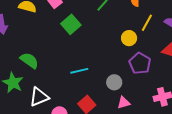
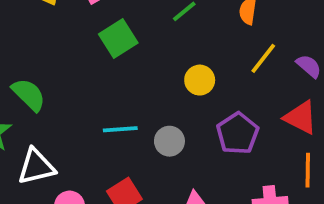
yellow circle: (129, 38) -> (200, 80), moved
gray circle: (114, 82) -> (169, 141), moved

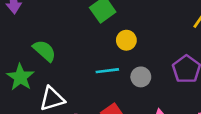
yellow circle: (200, 80) -> (126, 40), moved

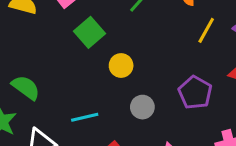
cyan line: (107, 71) -> (85, 117), moved

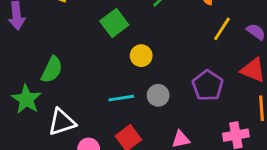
green semicircle: (26, 88) -> (52, 70), turned 76
cyan line: (85, 117) -> (121, 98), moved

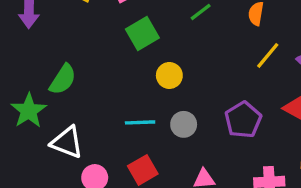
white triangle: (62, 122) -> (67, 142), turned 32

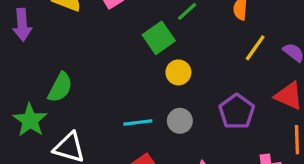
green square: (142, 34) -> (159, 38), moved
yellow circle: (169, 75) -> (178, 72), moved

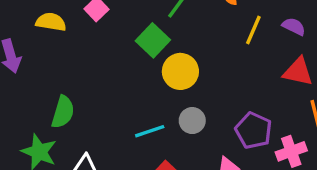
yellow circle: (178, 72) -> (180, 71), size x1.4
purple pentagon: (237, 112) -> (254, 131), moved

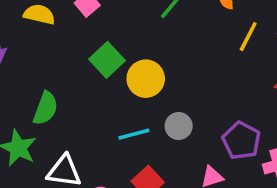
green square: (153, 40) -> (107, 60), moved
yellow circle: (180, 71) -> (146, 79), moved

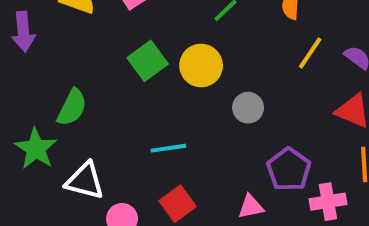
yellow circle: (146, 79) -> (201, 65), moved
gray circle: (179, 126) -> (248, 108), moved

